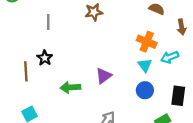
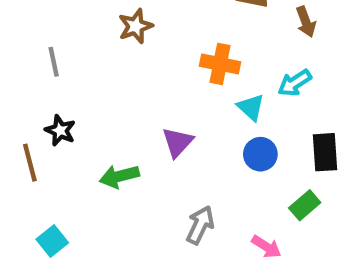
orange cross: (147, 42) -> (220, 64), moved

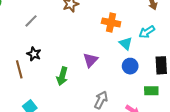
gray line: (54, 62) -> (31, 21), turned 56
green arrow: (119, 176) -> (62, 76), turned -60
green rectangle: (305, 205) -> (151, 91), turned 40

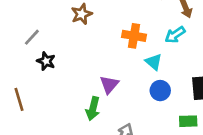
cyan arrow: (147, 32) -> (175, 35), moved
black star: (34, 54) -> (46, 61), moved
green arrow: (62, 76) -> (93, 109), moved

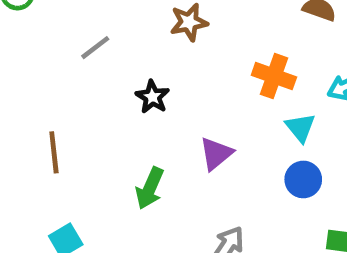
black star: (46, 61) -> (152, 97), moved
green arrow: (93, 109) -> (150, 188), moved

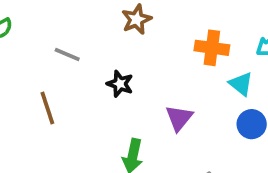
gray line: (95, 48) -> (67, 54), turned 72
brown line: (54, 152) -> (47, 108), moved

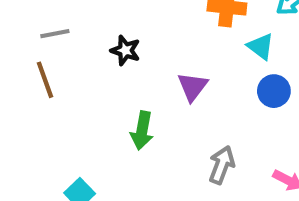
gray line: (67, 54) -> (55, 34), moved, turned -32

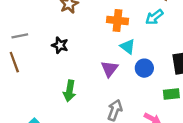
cyan triangle: (261, 46) -> (128, 47), moved
purple triangle: (193, 87) -> (109, 69), moved

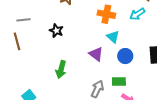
purple triangle: (109, 69) -> (96, 54), turned -35
green rectangle: (171, 94) -> (119, 81), moved

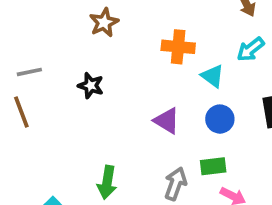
cyan arrow: (137, 14) -> (250, 49), moved
cyan triangle: (113, 37) -> (213, 76), moved
green arrow: (61, 69) -> (107, 182), moved

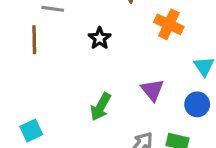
orange cross: (178, 47) -> (169, 24), moved
green arrow: (107, 182) -> (101, 107), moved

